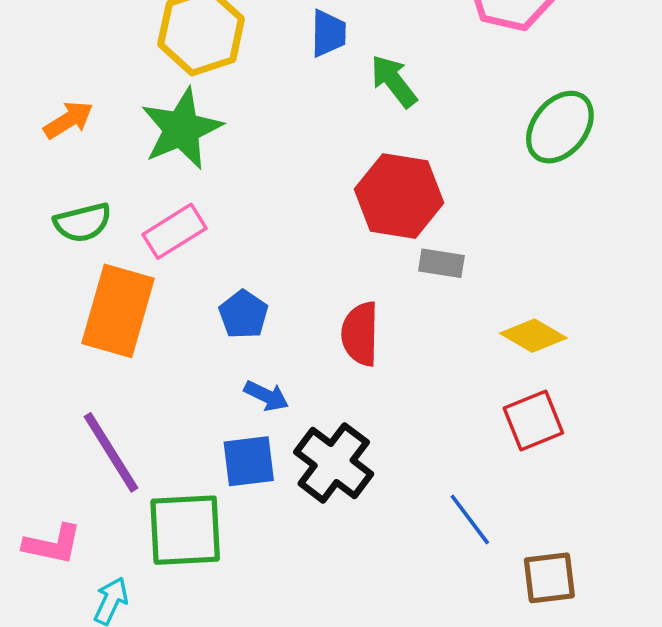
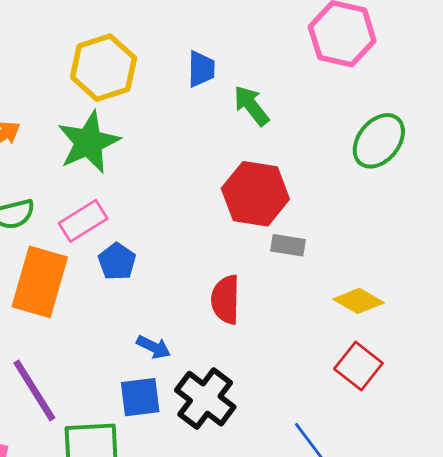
blue pentagon: (243, 314) -> (117, 262), moved
red square: (533, 421) -> (358, 366), turned -30

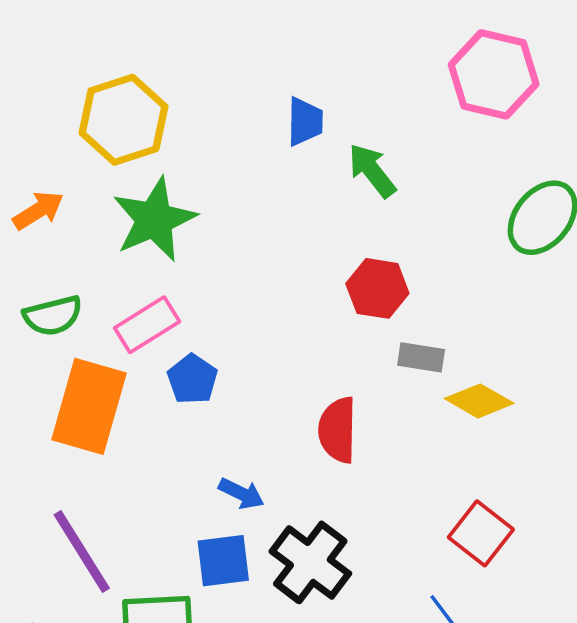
yellow hexagon: (103, 68) -> (123, 120), moved
red hexagon: (255, 194) -> (377, 288), size x0.7
yellow diamond: (358, 301) -> (479, 401), moved
red square: (358, 366) -> (481, 533), moved

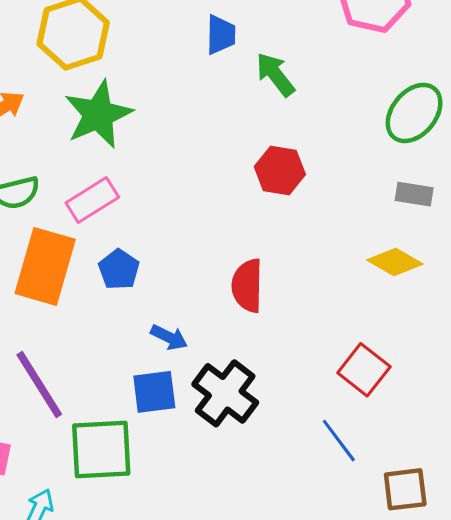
gray rectangle: (421, 357) -> (414, 194), moved
blue pentagon: (192, 379) -> (119, 269), moved
yellow diamond: (479, 401) -> (395, 262), moved

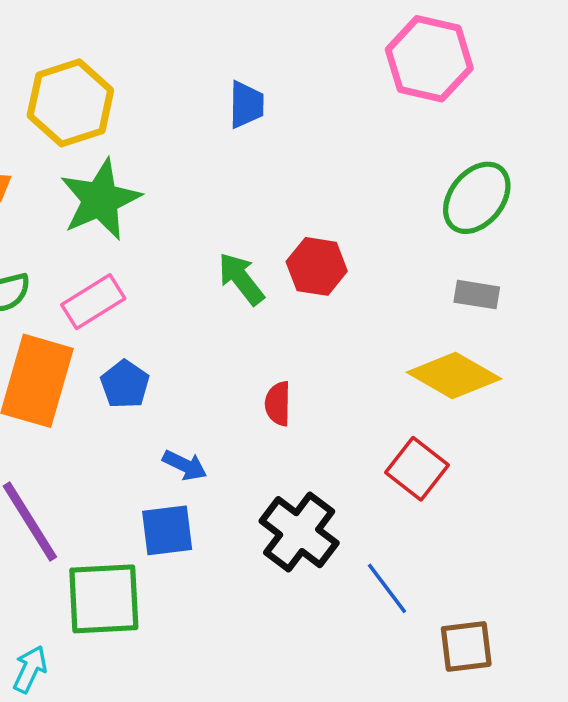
green arrow: (275, 75) -> (241, 279), moved
yellow diamond: (395, 262) -> (454, 375), size x1.4
red semicircle: (247, 286) -> (278, 404), size x0.7
red square: (364, 370) -> (417, 469), moved
black cross: (225, 393) -> (299, 532), moved

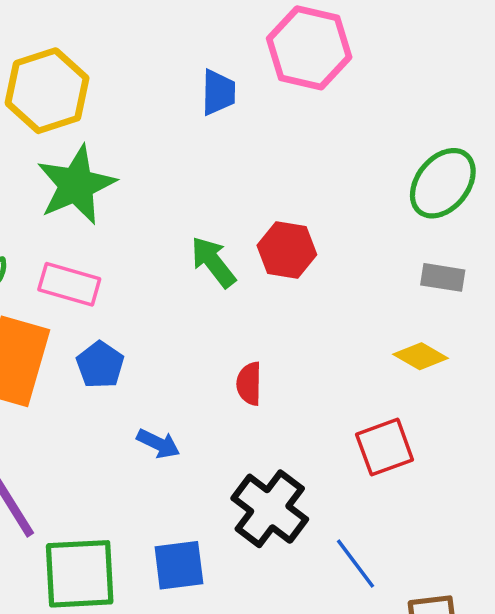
pink hexagon: (429, 59) -> (309, 48), moved
pink rectangle: (93, 302) -> (69, 284), turned 48
yellow diamond: (454, 375) -> (421, 356), size x0.6
red square: (417, 469) -> (385, 447), turned 32
blue square: (167, 530) -> (179, 565), moved

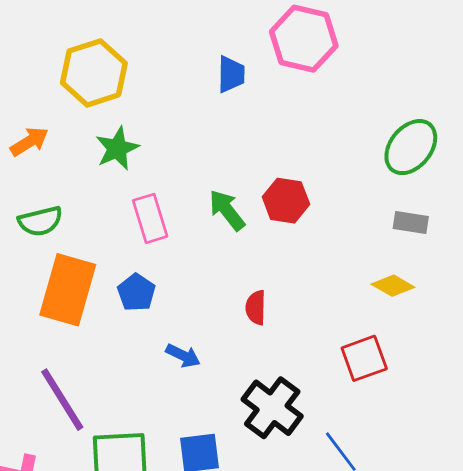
green star: (76, 185) -> (117, 148), size x0.7
pink rectangle: (69, 284) -> (150, 218), moved, turned 57

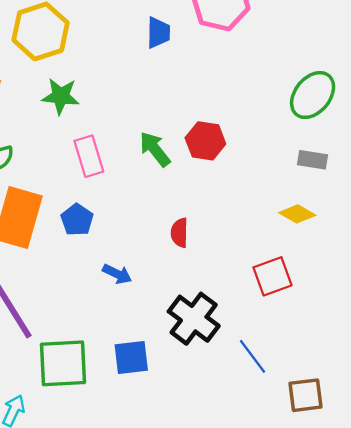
green star: (117, 148) -> (61, 96), turned 30

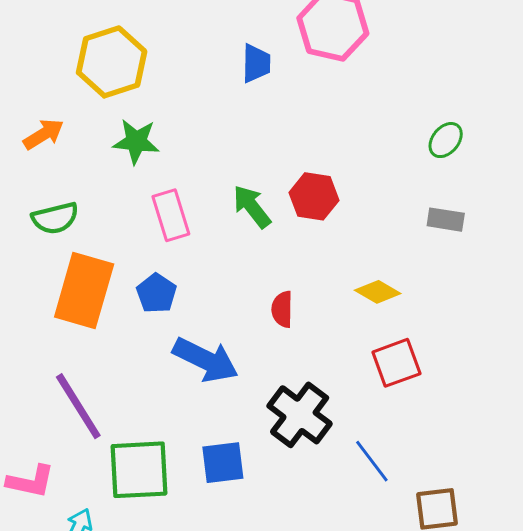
green ellipse: (313, 95) -> (446, 140), size x0.6
yellow diamond: (297, 214) -> (378, 292), moved
blue arrow: (117, 274) -> (206, 360), size x1.8

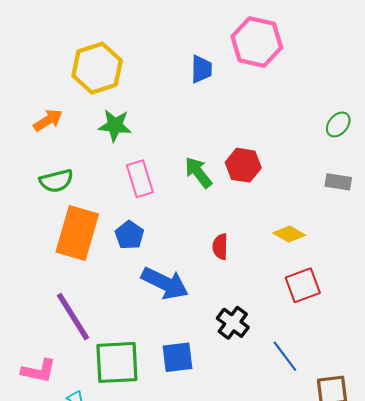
black cross: (300, 415) -> (233, 323), size x0.7

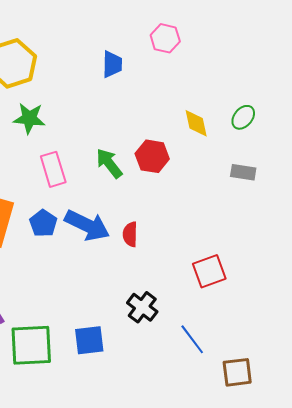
pink hexagon: (257, 42) -> (165, 38), size x0.6
yellow diamond: (289, 234) -> (196, 123), moved, turned 48
blue arrow: (165, 283) -> (87, 225), moved

